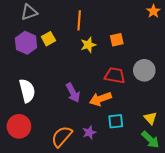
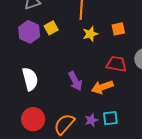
cyan square: (116, 121) -> (110, 118), moved
red circle: (19, 126) -> (33, 119), moved

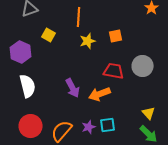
yellow square: (51, 28) -> (49, 35), turned -32
purple hexagon: (29, 32) -> (21, 52), moved

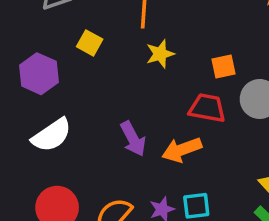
orange square: (116, 36) -> (223, 66), moved
white semicircle: (28, 86) -> (52, 135), turned 70

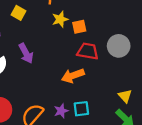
orange square: (223, 66) -> (79, 27), moved
purple arrow: (133, 139) -> (26, 53), moved

